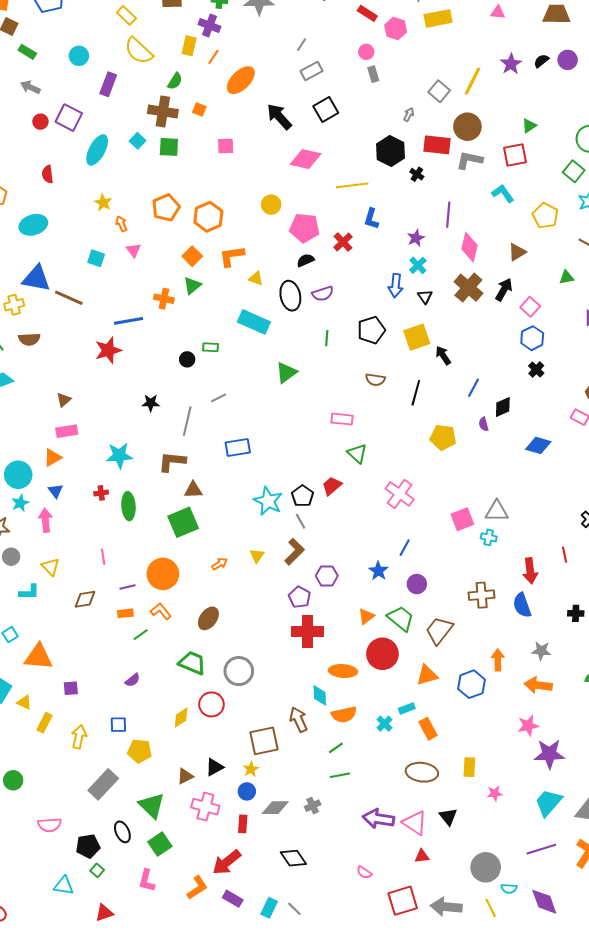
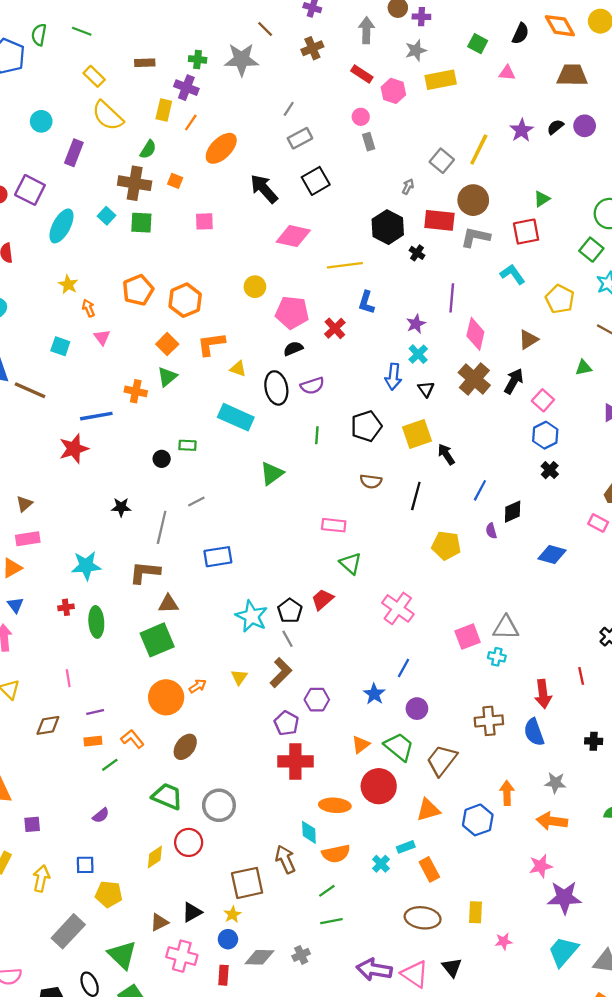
orange circle: (163, 574) -> (166, 697), moved

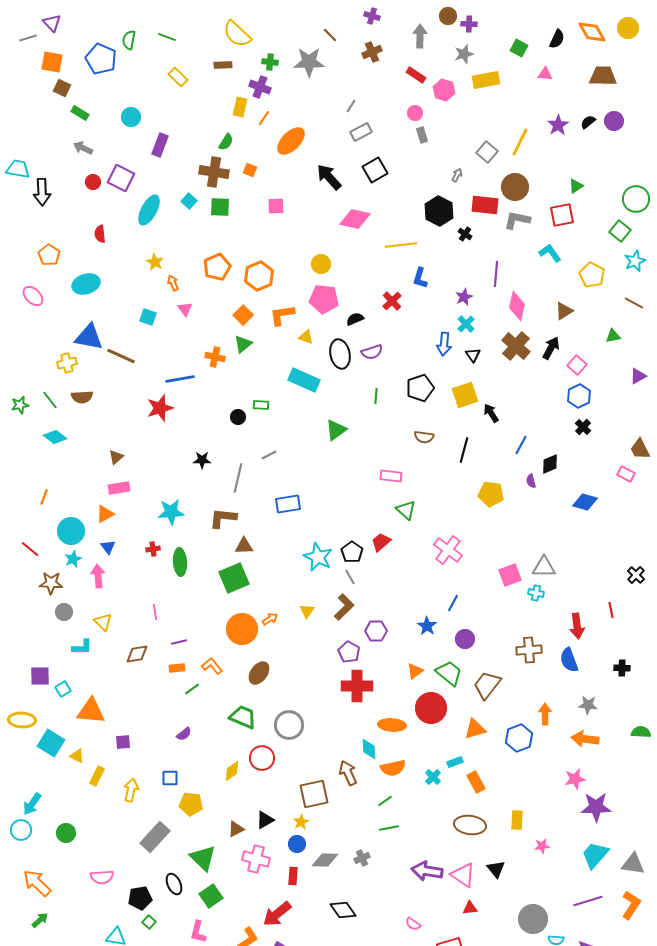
yellow semicircle: (108, 116) -> (237, 34), moved
pink pentagon: (292, 313) -> (324, 299), moved

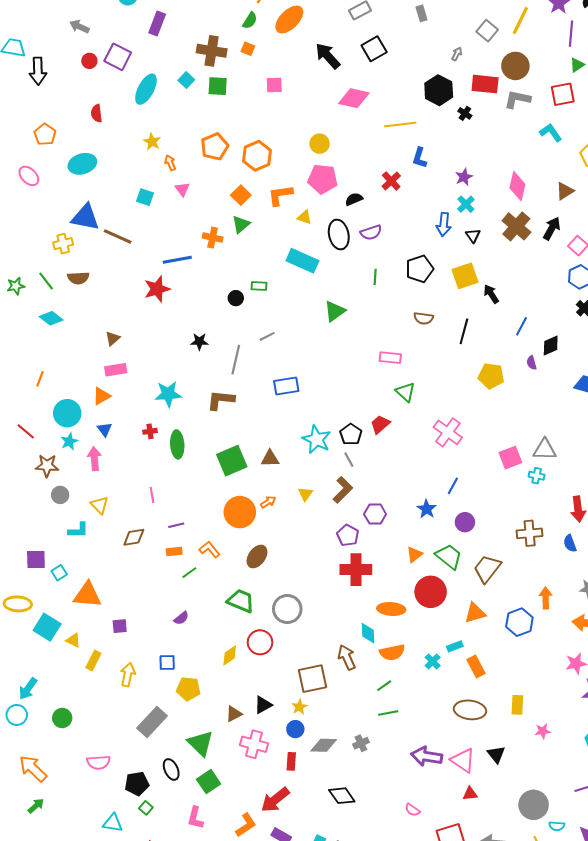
green semicircle: (226, 142) -> (250, 21), moved
purple line: (496, 274) -> (571, 34), moved
brown triangle: (244, 546) -> (270, 459), moved
blue semicircle: (569, 660) -> (570, 543), size x0.7

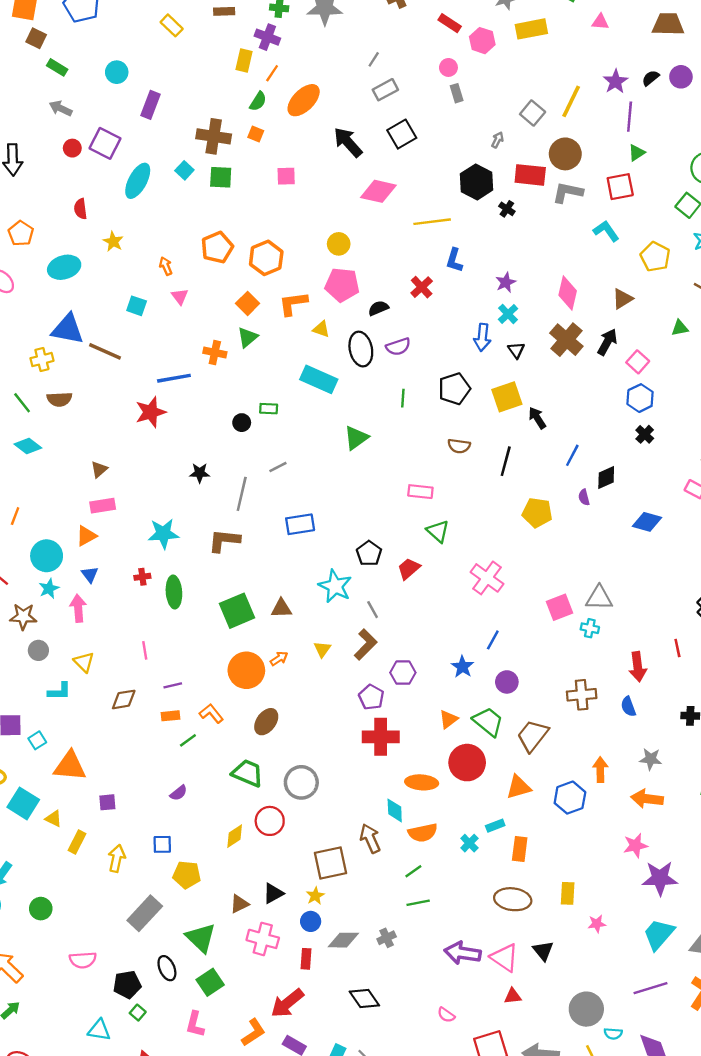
yellow star: (152, 142) -> (113, 242), moved
black pentagon: (351, 434) -> (369, 553), moved
orange rectangle: (476, 667) -> (520, 849), turned 35

